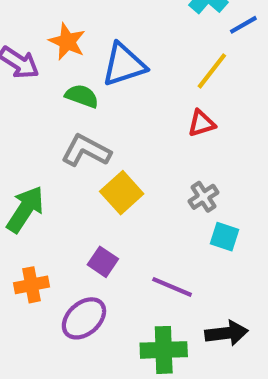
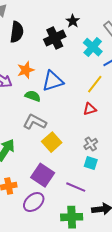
orange star: (67, 42) -> (26, 70), turned 30
cyan square: (224, 237) -> (91, 163), moved
purple square: (103, 262) -> (43, 175), size x1.6

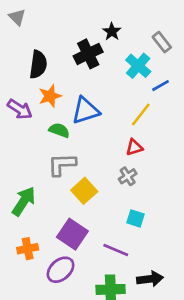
black semicircle: (17, 32) -> (38, 64), moved
gray L-shape: (35, 122) -> (62, 164), turned -30
gray cross: (91, 144) -> (128, 176), moved

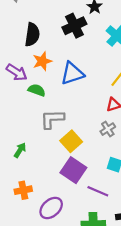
green semicircle: (59, 130) -> (37, 90), moved
green arrow: (24, 201) -> (20, 150), size x0.6
purple square: (72, 234) -> (73, 170), moved

